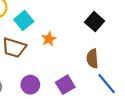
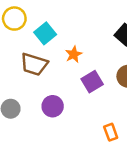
purple square: (65, 85) -> (92, 82), moved

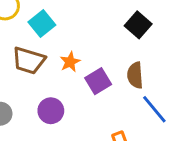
orange star: (74, 54) -> (70, 62), moved

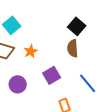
brown semicircle: (135, 75) -> (73, 48), moved
purple square: (98, 81) -> (52, 75), moved

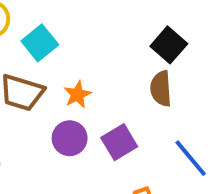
purple circle: (18, 84) -> (70, 138), moved

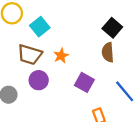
purple circle: (70, 138) -> (39, 80), moved
purple square: (119, 142) -> (84, 82), turned -30

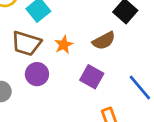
brown semicircle: (108, 52) -> (104, 41), moved, turned -114

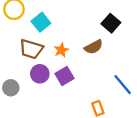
purple square: (92, 77) -> (65, 76), moved, turned 30

